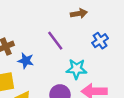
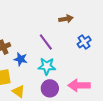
cyan star: (76, 69) -> (47, 66), moved

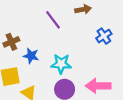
purple line: (46, 42) -> (53, 20), moved

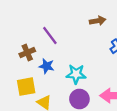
purple line: (53, 20) -> (50, 35), moved

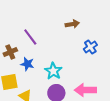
cyan star: (76, 74) -> (53, 71), turned 30

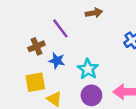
brown arrow: (72, 24) -> (94, 13), moved

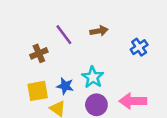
brown arrow: (94, 13) -> (99, 31), moved
blue star: (57, 61) -> (65, 86), moved

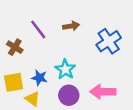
blue cross: (139, 47) -> (109, 41), size x1.5
brown cross: (39, 53) -> (15, 47), turned -35

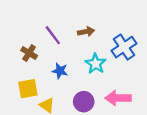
cyan star: (65, 69) -> (96, 64), moved
blue star: (39, 78) -> (60, 71), moved

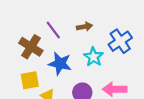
brown cross: (29, 53) -> (31, 47), size x1.5
blue star: (60, 71) -> (60, 64), size x1.5

